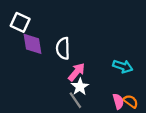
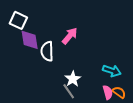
white semicircle: (63, 48) -> (47, 51), moved
cyan arrow: (123, 66) -> (112, 71), moved
pink arrow: (77, 72) -> (70, 36), moved

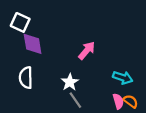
pink arrow: (70, 36) -> (87, 51), moved
white semicircle: (47, 51) -> (26, 78), moved
white star: (73, 79) -> (70, 82), moved

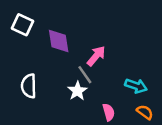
purple diamond: (33, 44) -> (59, 41), moved
gray line: (75, 100) -> (85, 75), moved
pink semicircle: (118, 101) -> (109, 112), moved

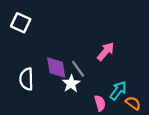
purple diamond: (59, 41) -> (56, 68), moved
pink arrow: (96, 56) -> (106, 51), moved
cyan arrow: (136, 86) -> (118, 91), moved, turned -72

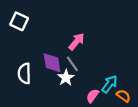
pink arrow: (106, 51) -> (77, 42), moved
pink semicircle: (100, 103) -> (93, 96), turned -128

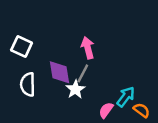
white square: (19, 21) -> (22, 47), moved
pink arrow: (77, 42) -> (88, 48), turned -54
gray line: (72, 64) -> (83, 73), turned 63

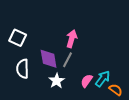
pink arrow: (88, 48) -> (72, 39), turned 30
white star: (75, 89) -> (57, 81), moved
pink semicircle: (106, 110) -> (87, 81), moved

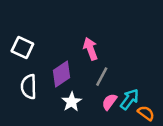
pink arrow: (72, 39) -> (90, 49), turned -36
purple diamond: (49, 59) -> (61, 74), turned 65
gray line: (68, 60) -> (102, 77), moved

